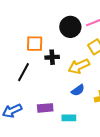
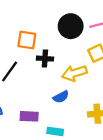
blue semicircle: (78, 90) -> (61, 97), moved

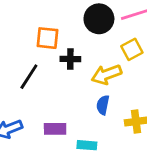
blue semicircle: (61, 97) -> (103, 105), moved, turned 133

